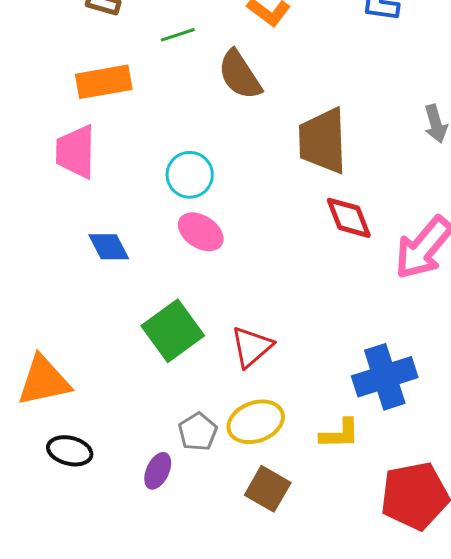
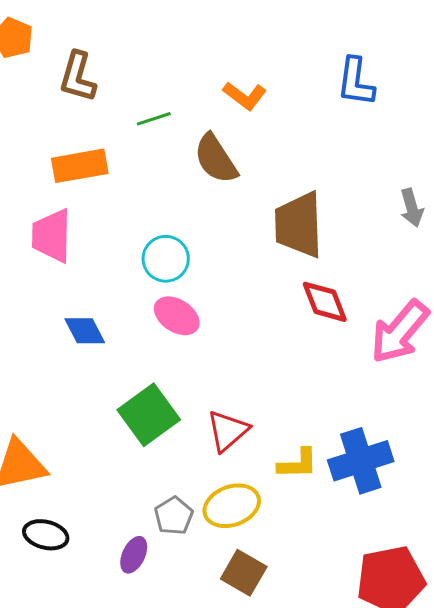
yellow L-shape: (340, 434) -> (298, 464), moved

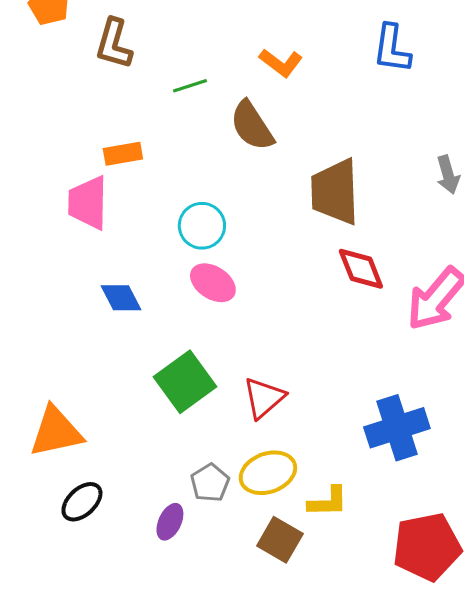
orange rectangle: (80, 166) -> (123, 154), moved, size x0.7
yellow L-shape: (298, 464) -> (328, 502), moved
black ellipse: (46, 535) -> (82, 502), turned -57

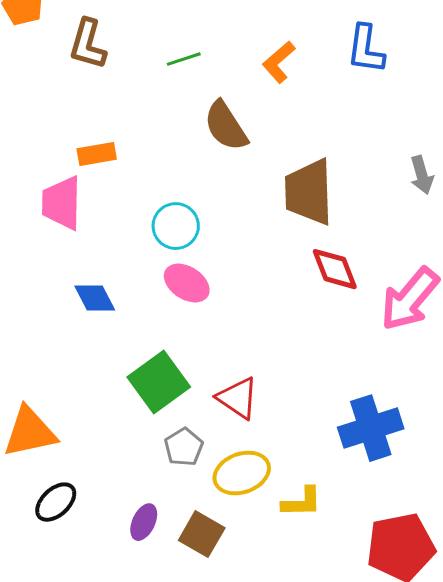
orange L-shape: (281, 63) -> (279, 62), moved, turned 102
green line: (190, 86) -> (184, 59), moved
red triangle: (264, 398) -> (238, 398), turned -45
gray pentagon: (210, 483) -> (184, 447), moved
brown square: (280, 540) -> (202, 534), moved

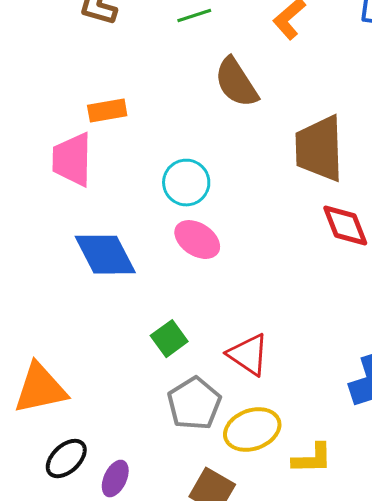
blue diamond: (95, 298) -> (105, 255), size x1.5
green square: (159, 382) -> (169, 339), size x0.6
gray pentagon: (184, 447) -> (194, 404), size x1.4
purple ellipse: (144, 522) -> (115, 479), moved

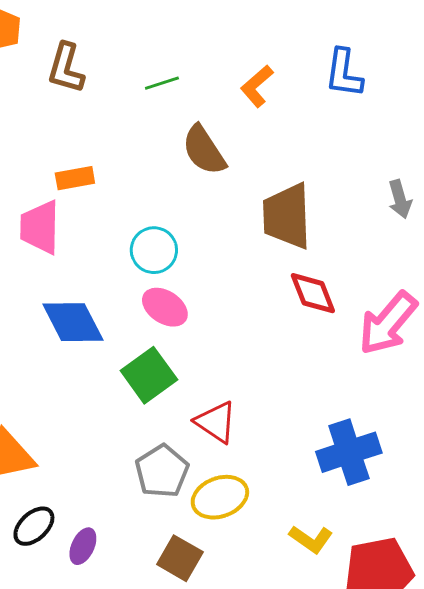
green square: (169, 339) -> (149, 375), moved, size x1.5
yellow L-shape: (312, 459) -> (311, 539), moved, turned 36

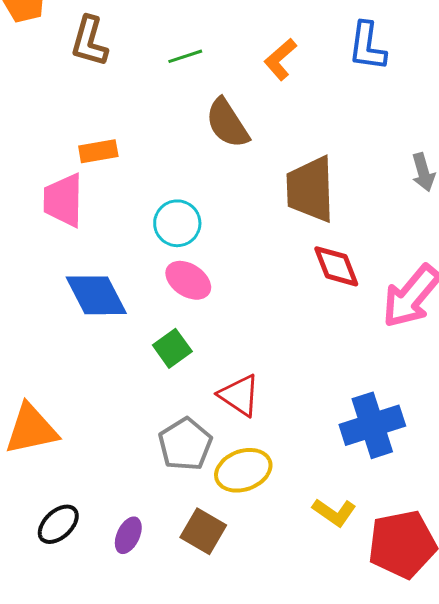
green square: (149, 375) -> (172, 348), size x0.7
black ellipse: (34, 526) -> (58, 524), moved
purple ellipse: (83, 546) -> (128, 535), moved

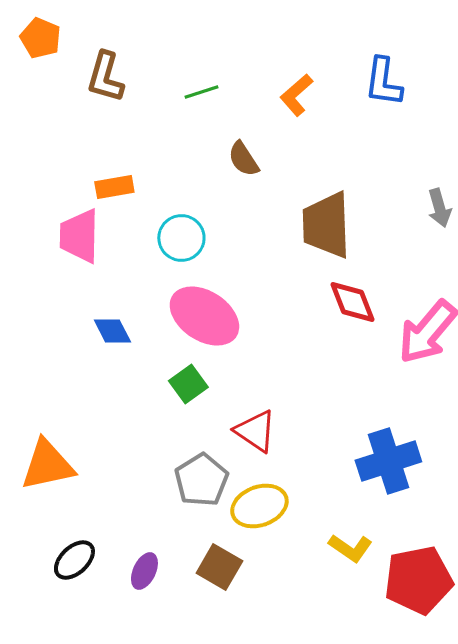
brown semicircle: (227, 123) -> (243, 159), size x0.7
cyan circle: (177, 223) -> (181, 238), moved
pink ellipse: (188, 280) -> (204, 316), size x1.5
blue diamond: (96, 295) -> (112, 331), size x0.6

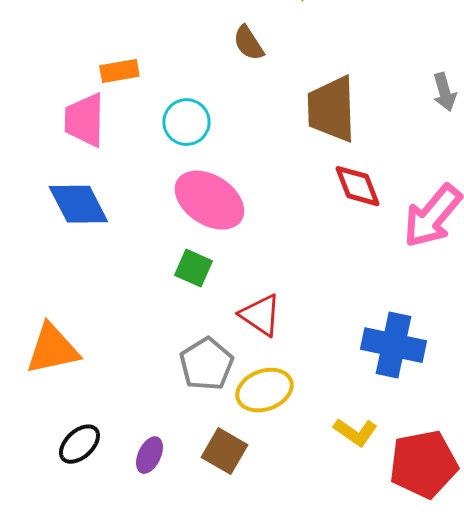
blue diamond: (112, 331) -> (78, 204), moved, size x1.6
green square: (188, 384) -> (193, 268), turned -30
blue cross: (388, 461) -> (393, 345), turned 30

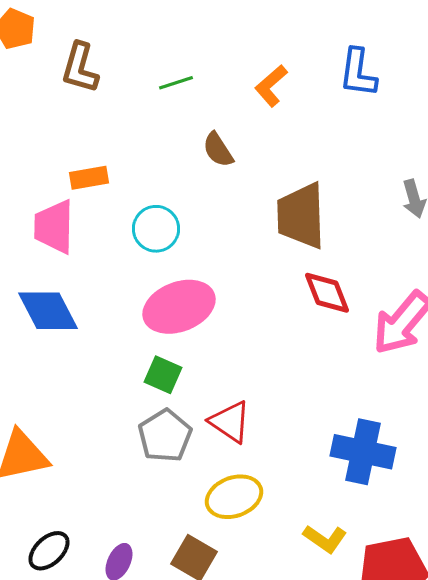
pink ellipse: (209, 200) -> (179, 307), turned -54
gray pentagon: (206, 364) -> (165, 436), moved

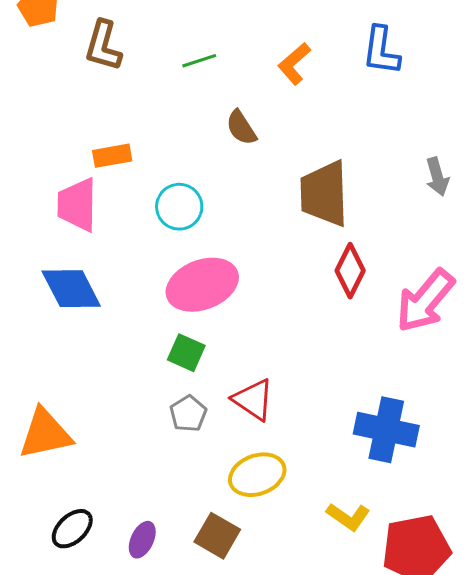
red diamond: (327, 293) -> (350, 271), turned 48
gray pentagon: (165, 436) -> (188, 414), size x0.7

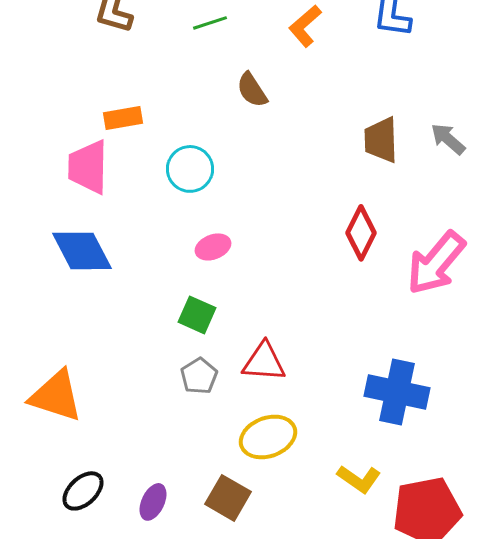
gray arrow: (437, 177) -> (448, 139), turned 147
brown trapezoid: (324, 194) -> (381, 140), moved, size x0.7
pink ellipse: (202, 285) -> (213, 247), size x0.5
red triangle: (253, 400) -> (264, 362), turned -30
orange triangle: (45, 434) -> (56, 396), turned 30

